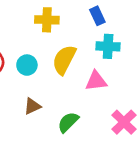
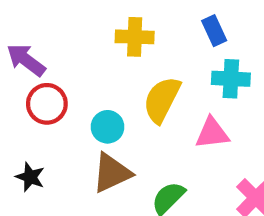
cyan circle: (27, 65) -> (108, 127), moved
brown triangle: (32, 106) -> (112, 173), size x1.5

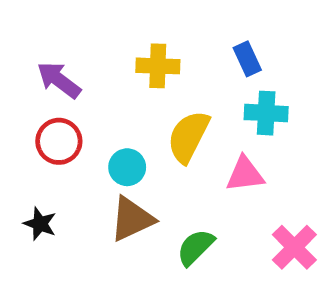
purple arrow: (26, 60) -> (59, 80), moved

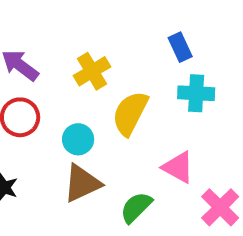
yellow cross: (158, 66) -> (92, 71), moved, turned -33
pink triangle: (245, 174) -> (178, 167), moved, turned 36

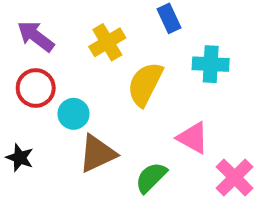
blue rectangle: (180, 47) -> (169, 18), moved
cyan circle: (78, 139) -> (73, 114), moved

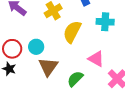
red circle: (36, 88) -> (12, 49), moved
brown triangle: (97, 154) -> (48, 67), turned -30

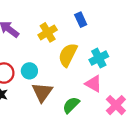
cyan cross: (105, 22) -> (99, 58), moved, turned -30

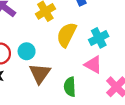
green semicircle: (71, 105) -> (70, 87), turned -48

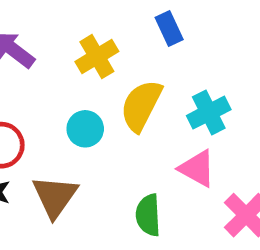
cyan circle: (27, 51) -> (85, 129), moved
brown triangle: (40, 73) -> (55, 196), moved

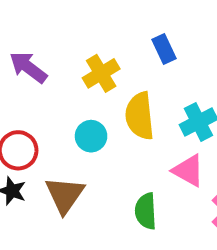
yellow semicircle: (141, 106) -> (140, 116), turned -33

